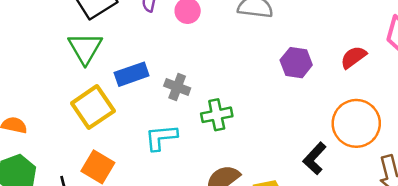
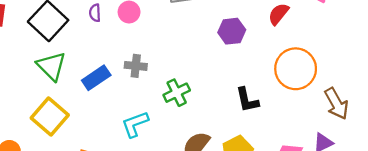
gray cross: (177, 87) -> (136, 66), moved
yellow square: (93, 107) -> (50, 116), moved
black L-shape: (315, 158) -> (247, 100), moved, turned -40

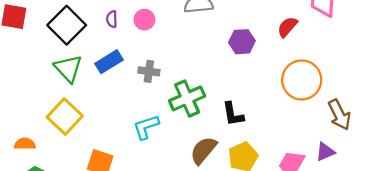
blue rectangle: (96, 78) -> (109, 62), moved
green cross: (177, 93) -> (187, 98), size x1.4
black L-shape: (247, 100) -> (233, 114), moved

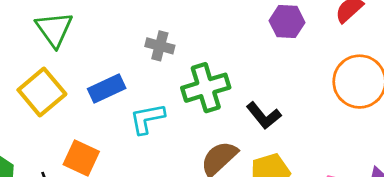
blue rectangle: (109, 62) -> (107, 89), moved
black L-shape: (233, 114) -> (264, 116), turned -36

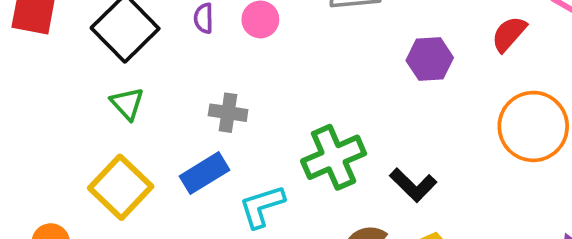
green triangle: (54, 29) -> (127, 104), size x0.7
gray cross: (160, 46) -> (228, 113), moved

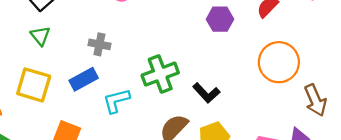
yellow square: (121, 187) -> (34, 85), turned -30

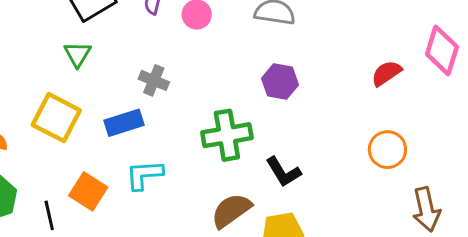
purple hexagon: (220, 19) -> (280, 82), moved
orange circle: (279, 62) -> (387, 150), size x0.7
cyan L-shape: (116, 101) -> (144, 175), moved

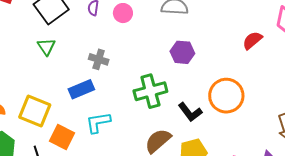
yellow square: (56, 118) -> (35, 111), moved
orange circle: (387, 150) -> (226, 96), moved, size x1.4

